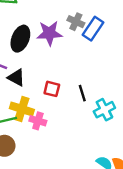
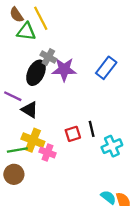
gray cross: (76, 22) -> (48, 57), moved
red square: (52, 89) -> (73, 134), moved, turned -35

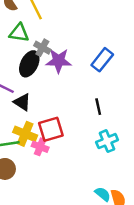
green triangle: (26, 32) -> (19, 33), moved
black line: (92, 129) -> (98, 107), moved
red square: (73, 134) -> (51, 129), moved, size x1.5

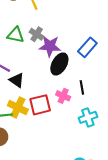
green triangle: (19, 33) -> (16, 35), moved
black ellipse: (29, 64) -> (59, 64), moved
pink cross: (40, 147) -> (63, 96), moved

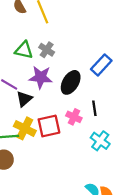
purple star: (50, 46) -> (41, 77), moved
black triangle: (17, 80) -> (24, 99), turned 42
cyan cross: (88, 117) -> (100, 141), turned -36

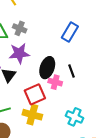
black ellipse: (71, 82) -> (47, 68), moved
yellow cross: (25, 128) -> (32, 115), moved
cyan cross: (100, 141) -> (75, 117), moved

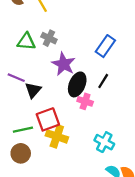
purple star: (19, 53) -> (64, 64), moved, turned 30
black line: (71, 71) -> (103, 81), moved, turned 48
red square: (35, 94) -> (48, 119), moved

